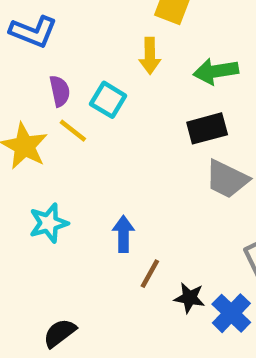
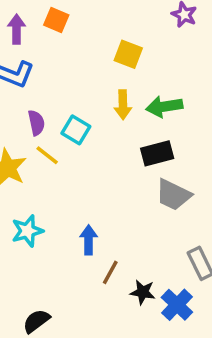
yellow arrow: (150, 56) -> (123, 105), moved

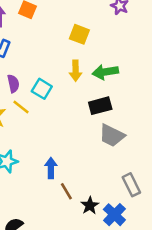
brown line: (110, 272) -> (66, 191), turned -60
black star: (143, 292) -> (90, 206), turned 30

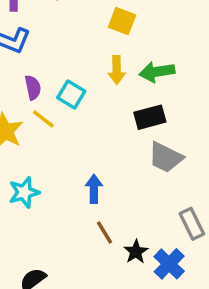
blue arrow: (51, 168) -> (94, 189), moved

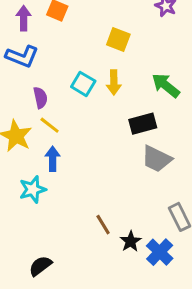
green arrow: (157, 72) -> (166, 85), moved, turned 48
cyan square: (71, 94) -> (83, 84), moved
blue arrow: (94, 189) -> (53, 159), moved

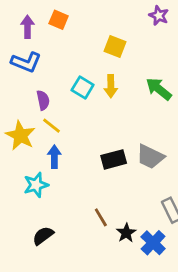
black rectangle: (143, 124) -> (114, 159), moved
black semicircle: (40, 266) -> (43, 236), moved

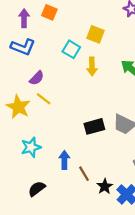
cyan square: (83, 87) -> (71, 49), moved
purple semicircle: (43, 100) -> (37, 78), turned 56
blue arrow: (54, 157) -> (64, 160), moved

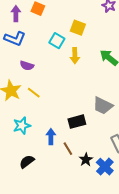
purple semicircle: (37, 78) -> (27, 66), turned 64
yellow line: (44, 99) -> (34, 93), moved
black rectangle: (94, 126) -> (77, 122), moved

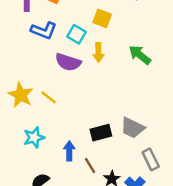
blue L-shape: (15, 39) -> (44, 31), moved
purple semicircle: (27, 66) -> (68, 62), moved, size x1.5
gray trapezoid: (103, 106) -> (132, 128), moved

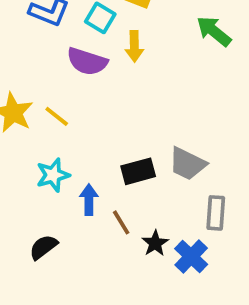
green arrow: (140, 55) -> (214, 31), moved
cyan star: (34, 137) -> (53, 175), moved
gray rectangle: (151, 159) -> (216, 213), turned 30

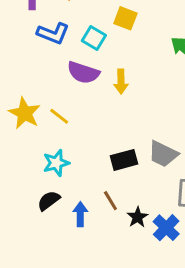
yellow arrow: (134, 46) -> (121, 82), moved
blue arrow: (89, 200) -> (80, 214), moved
black semicircle: (43, 247) -> (49, 201), moved

